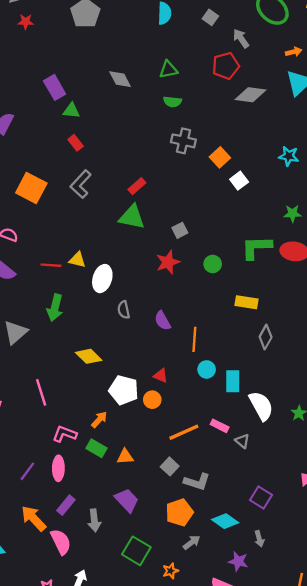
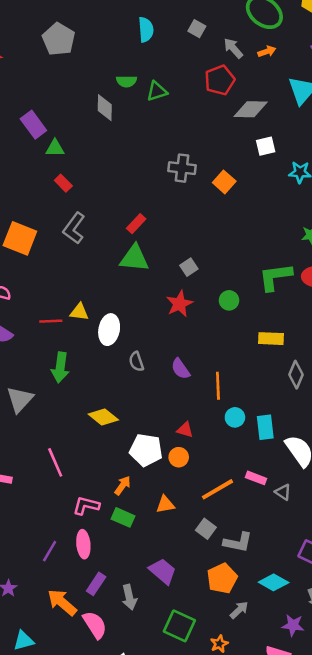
orange arrow: (294, 52) -> (267, 51), moved
gray diamond: (120, 79) -> (105, 108), turned 35
green semicircle: (172, 102) -> (127, 81), moved
white square: (239, 181) -> (266, 146), moved, turned 30
orange triangle: (125, 457) -> (165, 504), moved

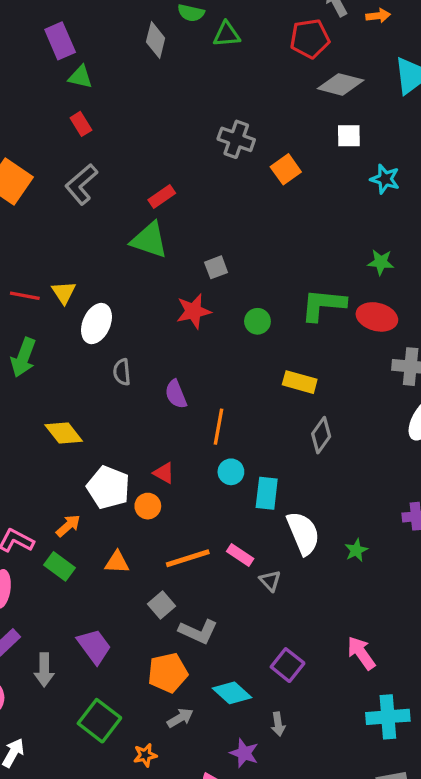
yellow triangle: (79, 312) -> (64, 292), turned 36

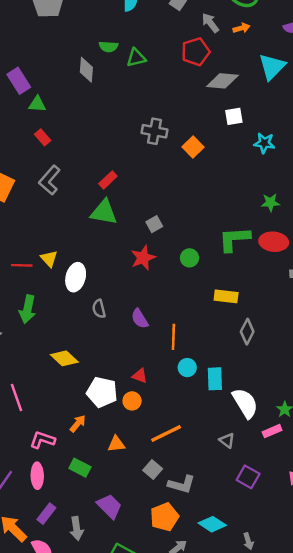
pink rectangle: (240, 555) -> (272, 431), moved, turned -48
green rectangle: (59, 566) -> (80, 468), moved
purple square: (288, 665) -> (248, 477), moved

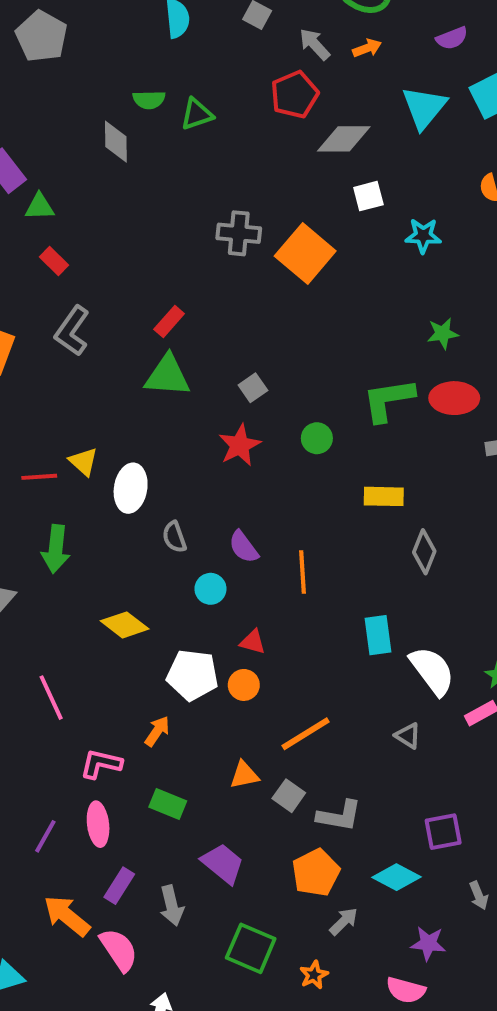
orange square: (193, 147) -> (305, 254), size x1.6
cyan circle: (187, 368) -> (210, 589), moved
orange triangle: (116, 444) -> (244, 775), moved
purple square: (248, 477) -> (443, 832), moved, turned -35
gray arrow: (248, 541) -> (479, 896), moved

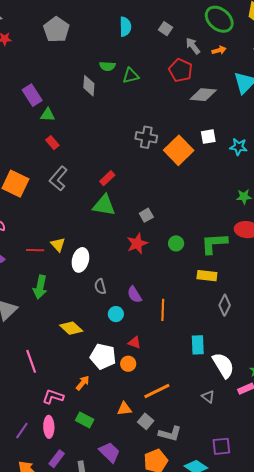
red pentagon: (295, 95) -> (181, 70), turned -30
white square: (368, 196) -> (208, 137), moved
green L-shape: (388, 400) -> (214, 243), moved

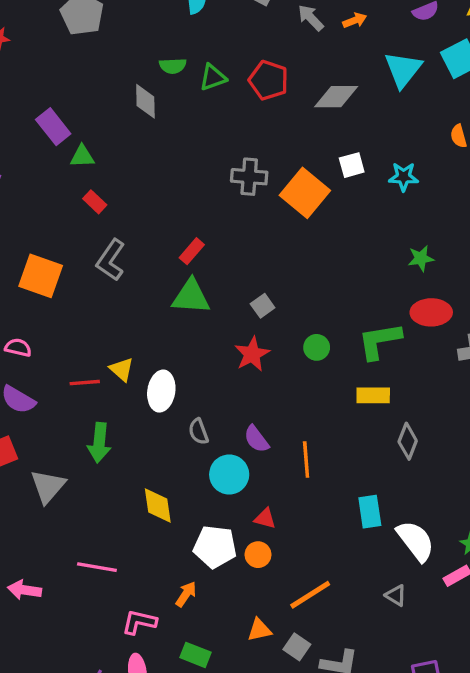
red pentagon: (181, 70) -> (269, 80), moved
cyan circle: (116, 314) -> (229, 474), size x1.5
yellow diamond: (71, 328) -> (158, 506), turned 45
pink line: (31, 361) -> (97, 567), turned -55

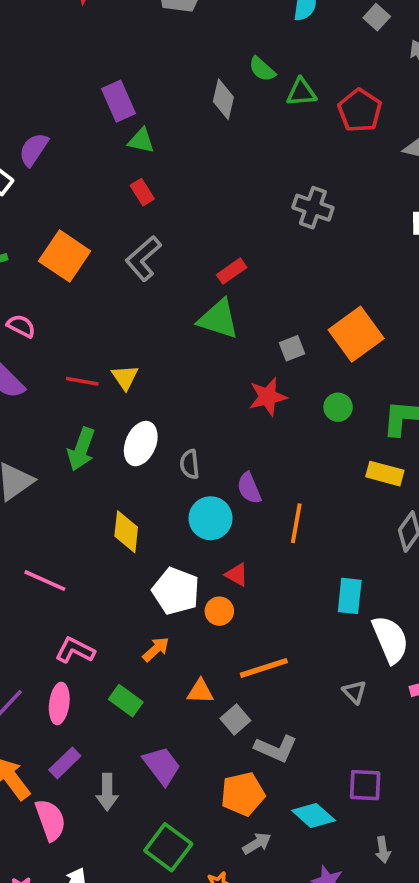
green semicircle: (173, 66) -> (262, 69), turned 30
orange square: (305, 193) -> (356, 334), moved
white ellipse: (161, 391) -> (141, 444), moved
orange arrow: (186, 594) -> (156, 649), moved

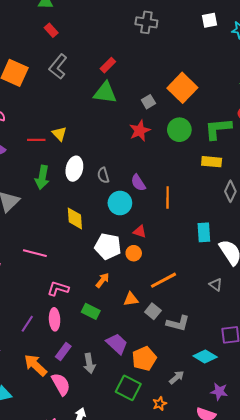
green circle: (338, 407) -> (179, 130), size x1.5
orange pentagon: (243, 794) -> (144, 359), moved

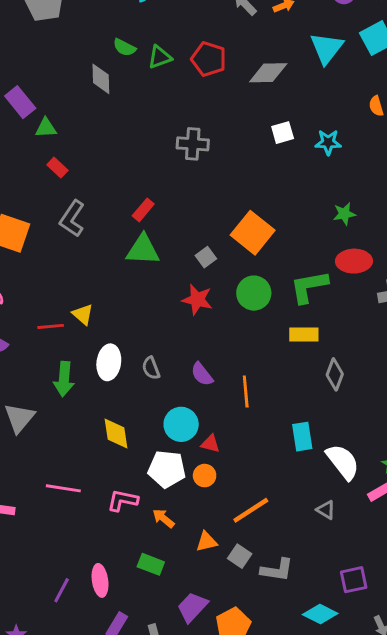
red star: (140, 131) -> (197, 300), turned -30
cyan circle: (120, 203) -> (181, 424), moved
orange arrow: (102, 280) -> (163, 518), turned -84
pink L-shape: (58, 289) -> (123, 500), moved
purple trapezoid: (117, 344) -> (192, 607), turned -85

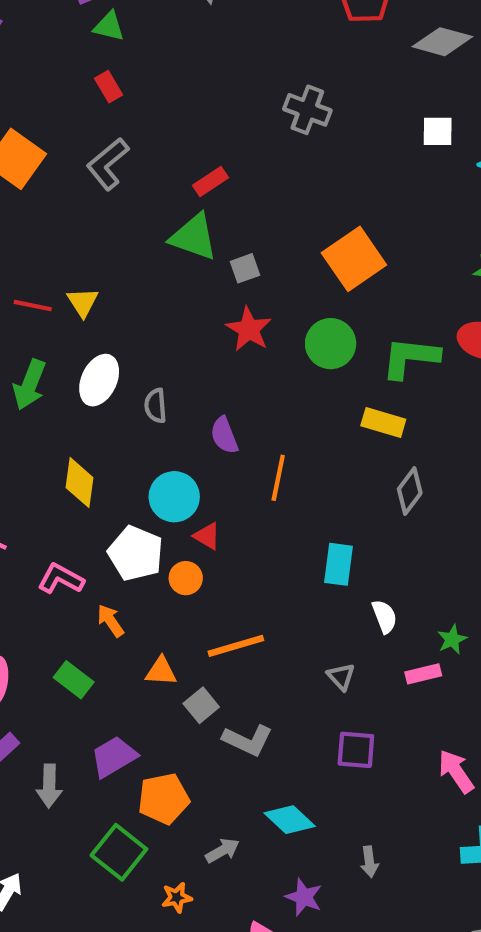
gray square: (206, 257) -> (245, 268), moved
white semicircle: (343, 462) -> (384, 616), size x0.6
purple square: (354, 580) -> (356, 750), moved

